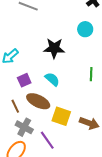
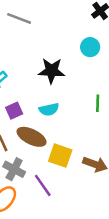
cyan semicircle: (52, 79) -> (49, 109), turned 126

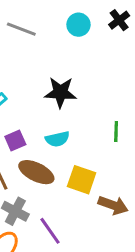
cyan circle: (90, 47) -> (78, 25), moved
yellow square: (60, 156) -> (82, 180), moved

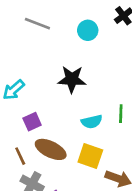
cyan circle: (78, 25) -> (88, 30), moved
cyan semicircle: (57, 139) -> (92, 122), moved

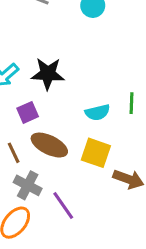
black star: (72, 79) -> (48, 74), moved

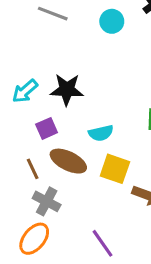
cyan semicircle: (97, 112) -> (101, 133), moved
purple line: (63, 206) -> (102, 243), moved

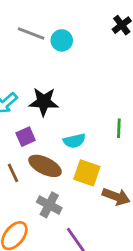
cyan circle: (112, 21) -> (62, 40), moved
gray cross: (47, 201) -> (49, 205), moved

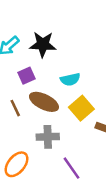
yellow square: (87, 173) -> (81, 108), turned 30
gray cross: (49, 205) -> (48, 137), turned -30

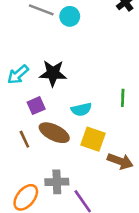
yellow square: (81, 108) -> (93, 139), turned -30
gray cross: (48, 137) -> (57, 182), moved

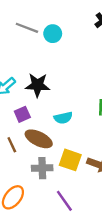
yellow square: (93, 139) -> (70, 160), moved
gray cross: (57, 182) -> (42, 168), moved

